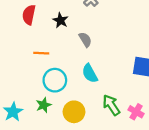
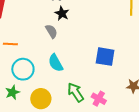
black star: (60, 20) -> (62, 13), moved

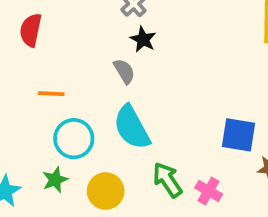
blue square: (105, 57) -> (239, 135), moved
cyan semicircle: (56, 63) -> (132, 127), size x1.4

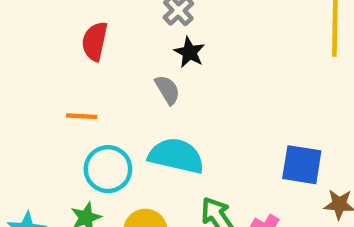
red semicircle: (31, 30) -> (95, 41), moved
cyan semicircle: (132, 127) -> (176, 156), turned 132

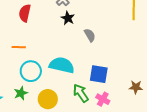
gray semicircle: (167, 90) -> (90, 35), moved
blue square: (302, 165) -> (99, 74), moved

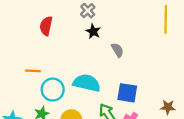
orange line: (19, 47) -> (33, 71), moved

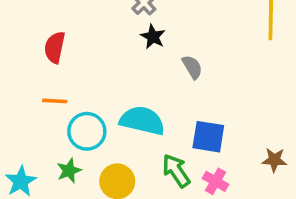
red semicircle: (46, 26) -> (55, 47), moved

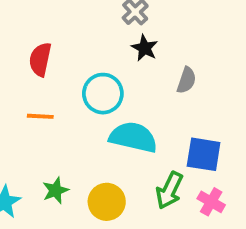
gray semicircle: (192, 67) -> (186, 80), turned 50
cyan circle: (87, 131) -> (103, 94), moved
green arrow: (176, 171) -> (169, 190), turned -120

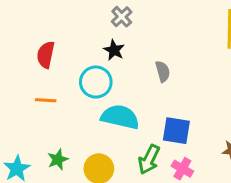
black star: (145, 48) -> (114, 50), moved
gray semicircle: (186, 80) -> (163, 71), turned -35

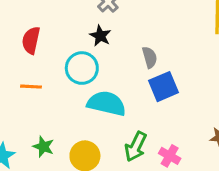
blue square: (176, 131) -> (163, 87), moved, turned -32
green star: (58, 160) -> (43, 147), turned -30

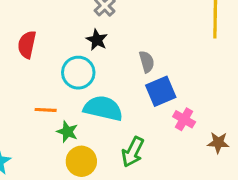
orange line: (31, 87) -> (46, 110), moved
green star: (43, 147) -> (67, 132), moved
pink cross: (170, 156) -> (184, 119), moved

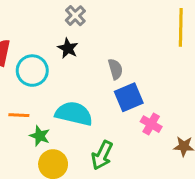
cyan circle: (78, 73) -> (32, 71), moved

